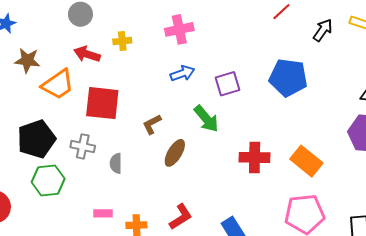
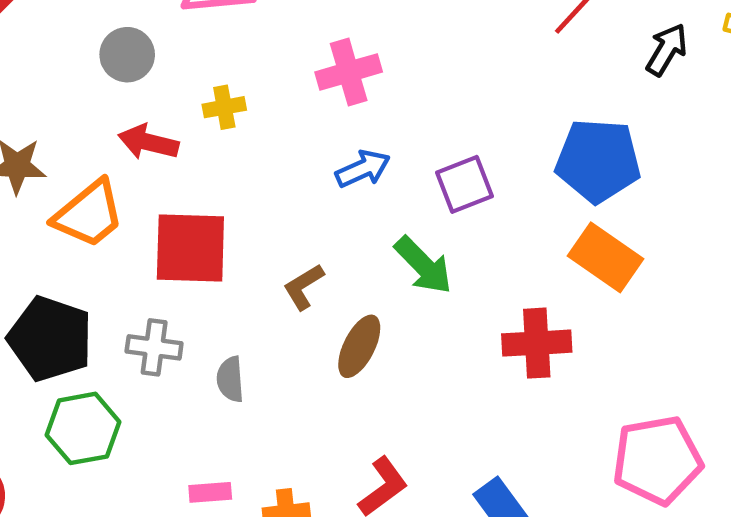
black pentagon: (36, 139) -> (50, 339), turned -30
orange rectangle: (306, 161) -> (605, 257), moved

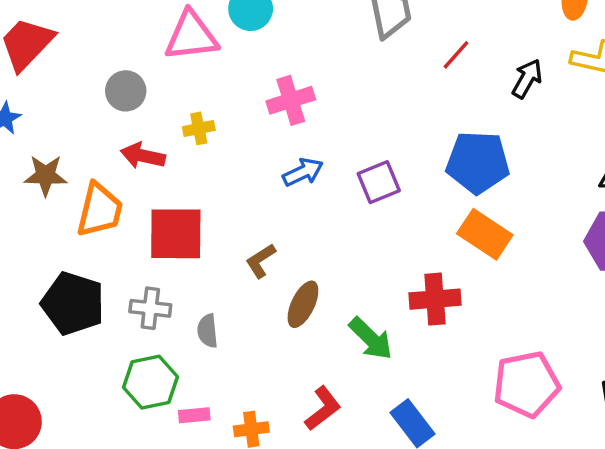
orange trapezoid: (89, 214) -> (100, 210), turned -36
green arrow: (423, 265) -> (371, 339), moved
green hexagon: (83, 428) -> (151, 382), moved

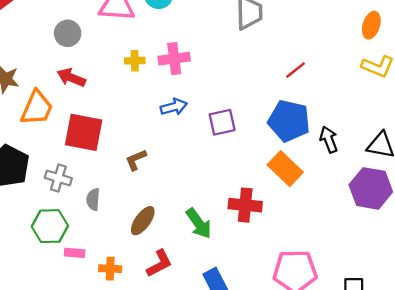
red line: (456, 55) -> (296, 70), moved
black arrow: (527, 79) -> (329, 140), moved, turned -60
yellow cross: (199, 128) -> (135, 61), moved
brown ellipse: (303, 304) -> (143, 221), moved

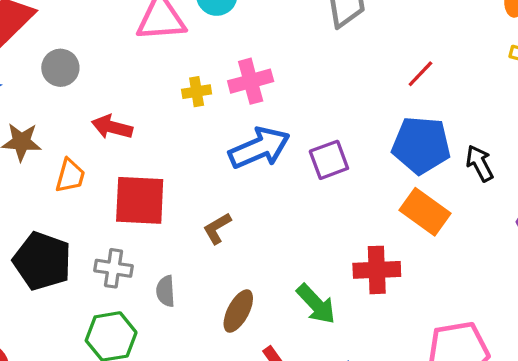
gray circle: (68, 33) -> (60, 68), moved
blue arrow: (174, 107) -> (259, 148), size x1.6
orange trapezoid: (37, 108) -> (70, 176), size x0.7

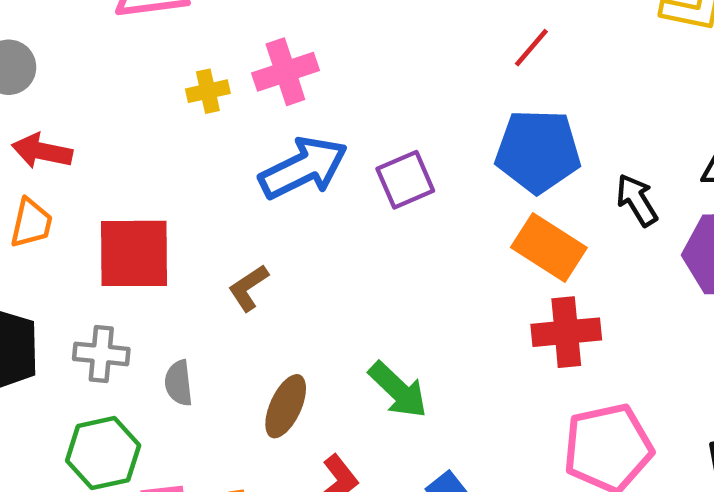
red arrow: (112, 127) -> (42, 151), moved
black arrow: (480, 163) -> (637, 200), moved
red cross: (377, 270) -> (566, 332), moved

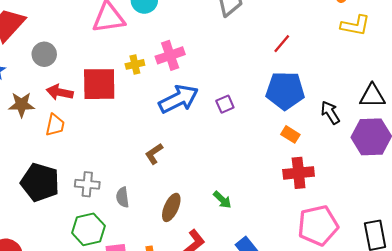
purple square: (405, 180) -> (225, 104), size x0.7
orange rectangle: (549, 248) -> (290, 134), size x0.6
red square: (134, 253) -> (99, 84), moved
green arrow: (398, 390) -> (222, 200), size x0.7

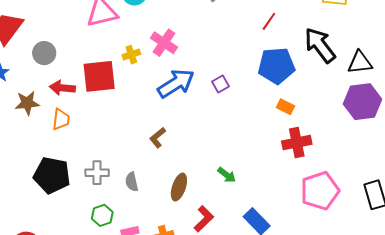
pink cross: (170, 55) -> (164, 43), turned -32
black arrow: (330, 113) -> (320, 45), moved, size x1.6
green hexagon: (88, 229) -> (102, 215), size x0.7

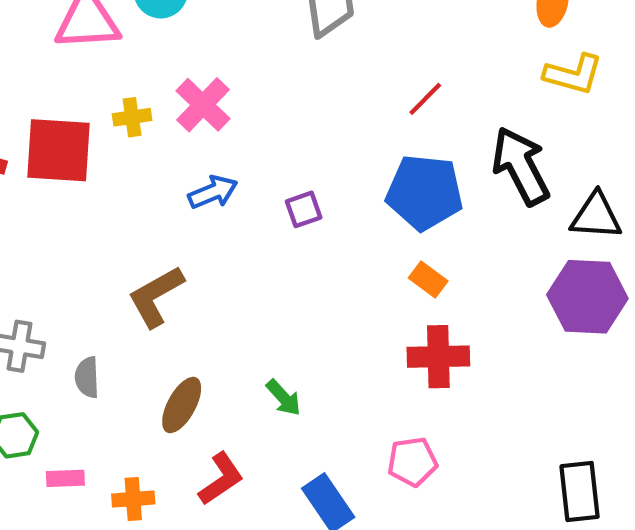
blue arrow: (176, 83) -> (213, 192), size x0.6
brown L-shape: (158, 138) -> (156, 296), size x1.5
pink pentagon: (320, 191) -> (412, 462), moved, size x0.6

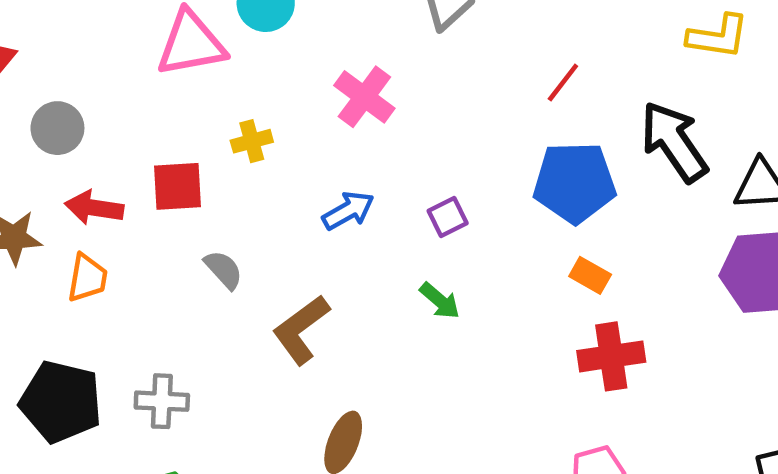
pink cross: (203, 105) -> (364, 97), moved
red square: (58, 150) -> (177, 186), size x0.7
gray semicircle: (87, 377) -> (224, 270), moved, turned 147
green arrow: (284, 398) -> (440, 301), moved

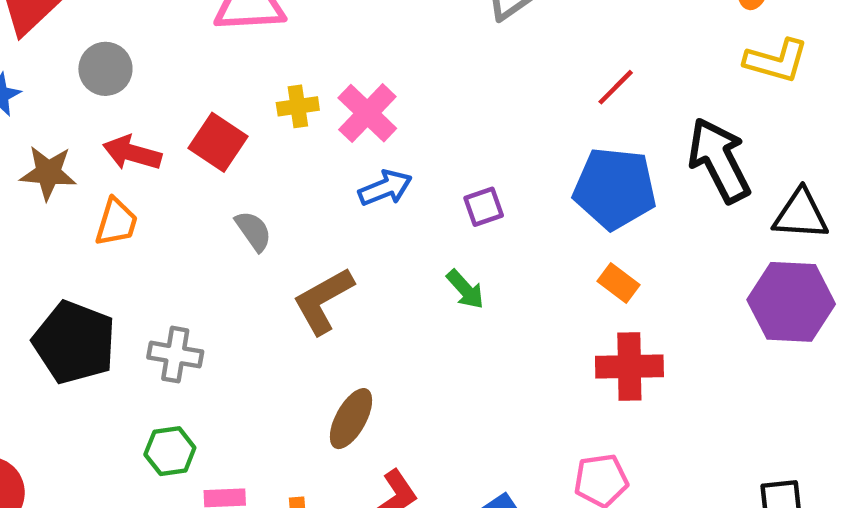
pink cross: (364, 97) -> (367, 113), moved
red square: (177, 186) -> (218, 142), turned 30

